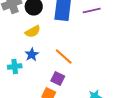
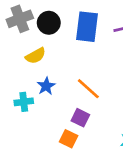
yellow semicircle: (33, 32) -> (36, 56), moved

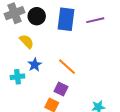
yellow semicircle: (36, 56) -> (27, 41), turned -105

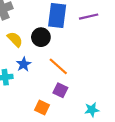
black circle: (37, 16) -> (41, 37), moved
purple square: (61, 89) -> (60, 90), moved

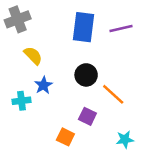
black circle: (41, 37) -> (86, 75), moved
orange line: (58, 66) -> (113, 94), moved

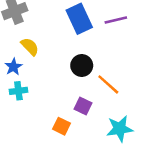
blue rectangle: (84, 27) -> (79, 19), turned -32
blue star: (43, 85) -> (13, 67), moved
cyan star: (125, 140) -> (120, 129), size x1.5

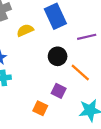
purple line: (116, 20) -> (87, 37), moved
yellow semicircle: (30, 47) -> (25, 30), moved, turned -70

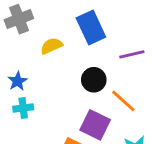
purple square: (59, 91) -> (95, 125), size x1.5

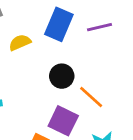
blue rectangle: (91, 28) -> (59, 24), turned 48
purple line: (132, 54) -> (99, 27), moved

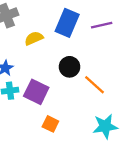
purple square: (63, 121) -> (36, 92), moved

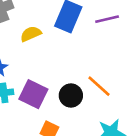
black circle: (70, 67) -> (71, 95), moved

